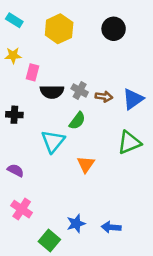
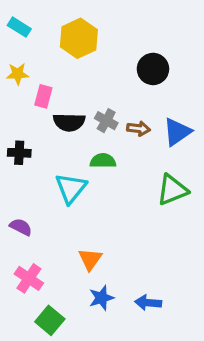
black circle: (114, 29) -> (153, 69), moved
green semicircle: (77, 121) -> (103, 161), turned -126
orange triangle: (86, 164) -> (90, 259), moved
green square: (49, 241) -> (50, 320), moved

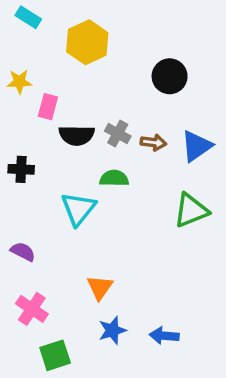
cyan rectangle: (19, 27) -> (28, 17), moved
green square: (50, 320) -> (55, 355), turned 32

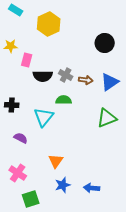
black circle: (170, 76) -> (105, 43), moved
black cross: (21, 169) -> (12, 105), moved
purple semicircle: (23, 252) -> (21, 138), moved

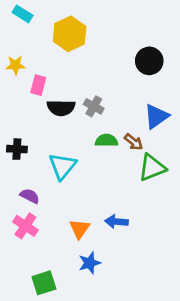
brown arrow: (86, 80) -> (134, 142), moved, turned 32
green semicircle: (64, 100) -> (107, 141), moved
pink cross: (18, 173) -> (25, 226), moved
blue arrow: (92, 188) -> (117, 222), moved

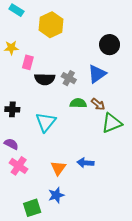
blue triangle: (156, 116) -> (97, 74), moved
purple semicircle: (30, 196) -> (11, 144), moved
blue star: (89, 263) -> (56, 195), moved

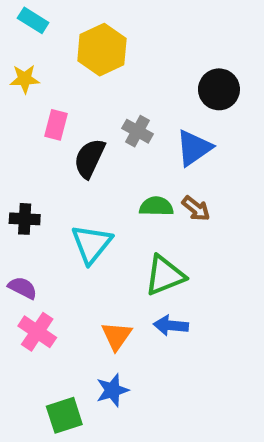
yellow star: (11, 48) -> (25, 79), moved
gray cross: (69, 78) -> (137, 131), moved
black semicircle: (45, 79) -> (89, 158), turned 114
green triangle: (112, 123) -> (165, 275), moved

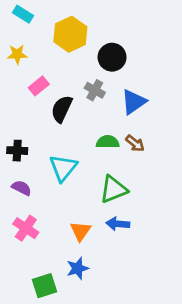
black circle: (219, 89) -> (112, 57), moved
pink rectangle: (56, 125) -> (39, 86), turned 36
purple semicircle: (23, 288) -> (22, 188), moved

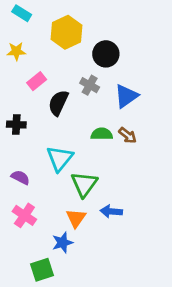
black cross: (17, 151) -> (16, 125), moved
green triangle: (113, 189) -> (84, 184), moved, turned -32
blue star: (78, 268) -> (62, 243), moved

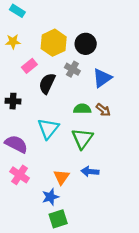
yellow hexagon: (66, 32) -> (54, 43), moved
purple semicircle: (20, 177) -> (16, 144), size x1.5
green triangle: (84, 184) -> (82, 139), moved
green square: (42, 270) -> (58, 219), moved

